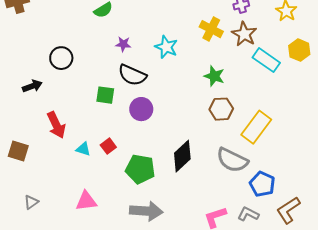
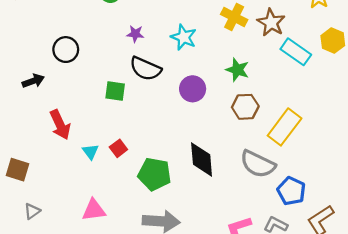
purple circle: (141, 109) -> (193, 89), moved
cyan triangle: (83, 149) -> (90, 152), turned 35
brown square: (18, 151) -> (17, 170), moved
black diamond: (182, 156) -> (202, 160), turned -52

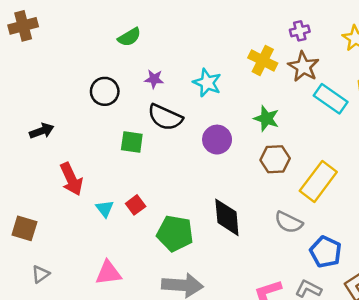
black circle: (66, 50) -> (105, 91), moved
gray semicircle: (258, 164) -> (289, 222), size x0.7

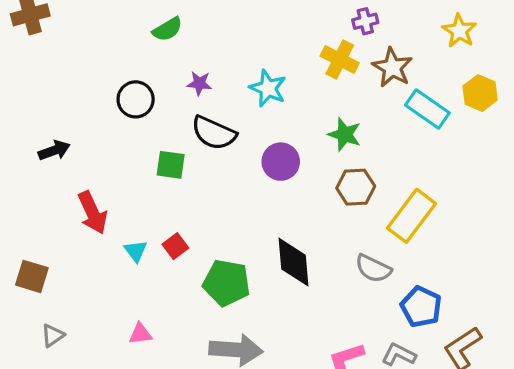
purple cross: (300, 31) -> (365, 21), moved
pink triangle: (108, 273) -> (140, 334), size x0.7

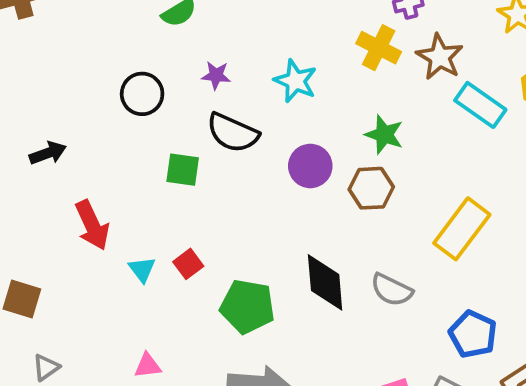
brown hexagon: (356, 187) -> (371, 188), moved
gray semicircle: (373, 268) -> (392, 290), moved

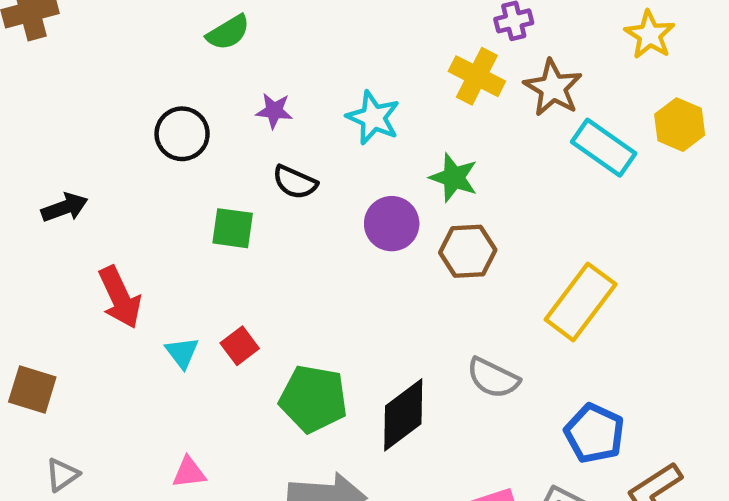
black semicircle: (233, 133) -> (295, 182), size x0.7
green star: (384, 135) -> (454, 178), moved
black diamond: (325, 282) -> (403, 415), moved, turned 58

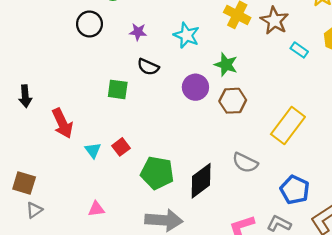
black circle: (182, 134) -> (89, 24), moved
cyan rectangle: (604, 148) -> (299, 50), size x0.6
black arrow: (65, 208) -> (25, 96), moved, turned 105
brown square: (32, 389) -> (24, 183), moved

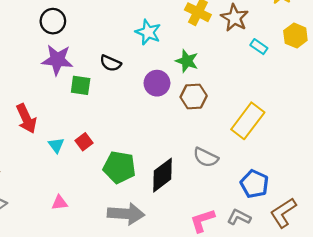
purple star: (138, 32) -> (57, 60), moved, size x1.8

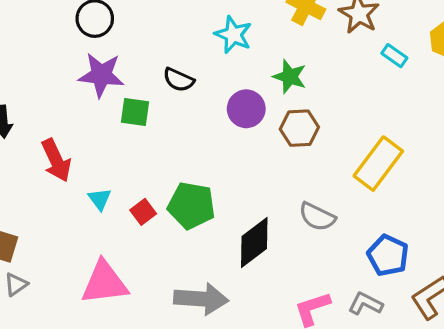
red square: (84, 142) -> (143, 212), moved
green pentagon: (119, 167) -> (191, 205), moved
pink triangle: (60, 203) -> (104, 283), size x2.0

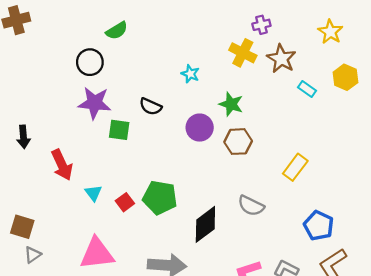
cyan star: (233, 35) -> (190, 74), size x0.7
yellow rectangle: (378, 164) -> (295, 167), size x0.7
blue pentagon: (388, 255) -> (319, 226), moved

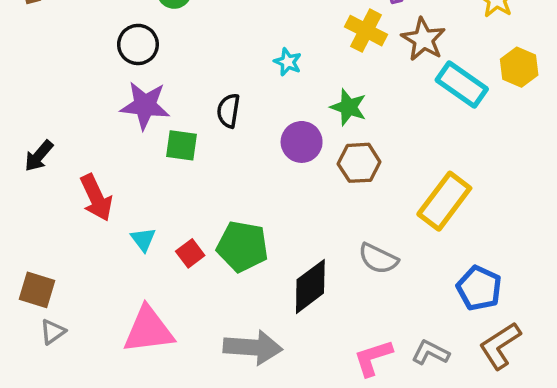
cyan rectangle: (307, 89) -> (462, 85), size x1.8
black semicircle: (151, 106) -> (228, 111), turned 75
black arrow: (23, 137) -> (39, 156), turned 45
yellow rectangle: (295, 167) -> (444, 201), size x1.4

